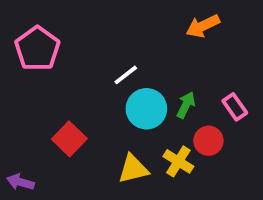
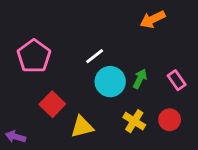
pink pentagon: (37, 49) -> (34, 56), moved
red circle: (208, 141) -> (170, 120), moved
yellow triangle: (133, 169) -> (82, 127), moved

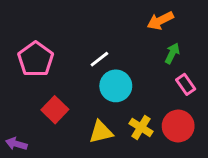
green arrow: (140, 79) -> (172, 53), moved
red circle: (170, 120) -> (178, 126), size x1.4
yellow triangle: (82, 127) -> (101, 132), moved

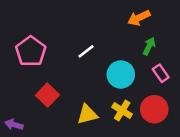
cyan circle: (116, 86) -> (121, 74), moved

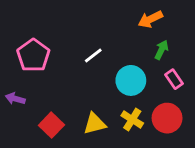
red square: (47, 95) -> (51, 125), moved
purple arrow: (14, 125) -> (15, 99), moved

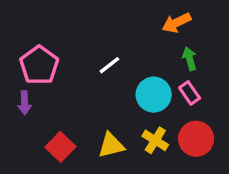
green arrow: (161, 50) -> (190, 59), turned -42
pink rectangle: (174, 79) -> (190, 93), moved
purple arrow: (15, 99) -> (25, 103), moved, turned -108

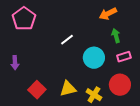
pink pentagon: (39, 65) -> (24, 19), moved
pink rectangle: (190, 93) -> (124, 57), moved, turned -72
yellow cross: (155, 140) -> (94, 95), moved

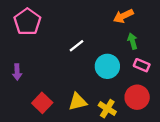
pink rectangle: (124, 57) -> (142, 65), turned 40

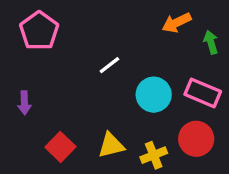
green arrow: (133, 41) -> (211, 42), moved
pink rectangle: (142, 65) -> (203, 93), size x1.5
yellow cross: (107, 109) -> (154, 155), turned 36

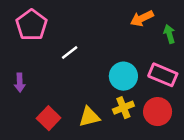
white line: (109, 65) -> (70, 52), moved
yellow cross: (154, 155) -> (123, 108), moved

